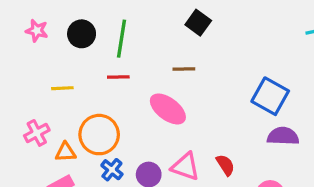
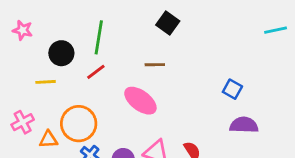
black circle: (82, 34) -> (61, 53), moved
red line: (118, 77) -> (96, 72), turned -36
blue square: (270, 96) -> (232, 89), size x0.6

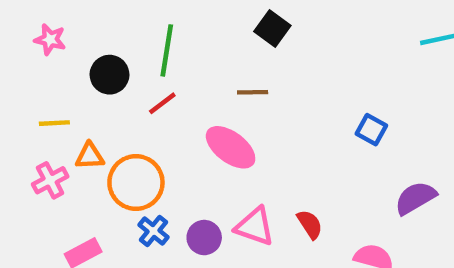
yellow line: (46, 82) -> (54, 123), moved
purple semicircle: (244, 125) -> (415, 198), moved, turned -32
orange triangle: (48, 139) -> (90, 156), moved

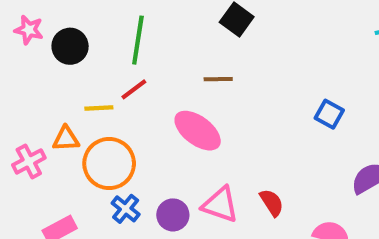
black circle: (110, 75) -> (70, 46), moved
yellow line: (54, 123) -> (99, 108), moved

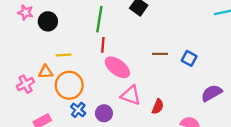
green line: (138, 40) -> (99, 19), moved
brown line: (218, 79) -> (160, 54), moved
red line: (134, 89) -> (103, 45), moved, turned -48
red semicircle: (272, 203) -> (158, 107), turned 56
pink triangle: (220, 205) -> (131, 95), moved

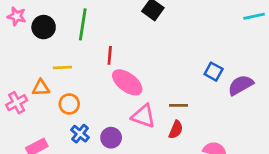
green line: (99, 19) -> (83, 24), moved
brown line: (160, 54) -> (179, 105), moved
orange circle: (69, 85) -> (69, 104), size x0.6
purple semicircle: (212, 93) -> (241, 85), moved

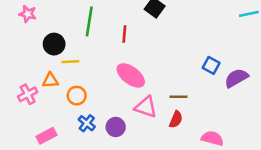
black circle: (44, 27) -> (54, 44), moved
red line: (110, 55) -> (124, 34), moved

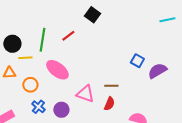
green line: (89, 21) -> (42, 40), moved
red line: (124, 34) -> (68, 36), turned 48
pink ellipse: (131, 75) -> (57, 70), moved

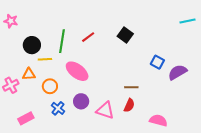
black square: (92, 15) -> (125, 35), moved
pink triangle: (85, 94) -> (105, 110), moved
purple circle: (61, 110) -> (81, 101), moved

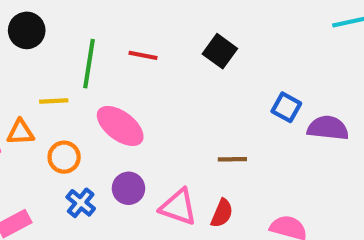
red line: (88, 37) -> (143, 55), turned 48
black circle: (32, 45) -> (27, 30), moved
purple semicircle: (177, 72) -> (328, 128), turned 36
red semicircle: (129, 105) -> (222, 213), moved

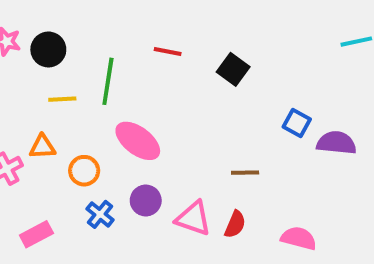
red line: (143, 55) -> (168, 51), moved
yellow line: (54, 101) -> (62, 99), moved

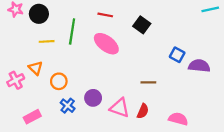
pink ellipse: (138, 141) -> (106, 44), moved
orange triangle: (42, 147) -> (36, 68), turned 48

